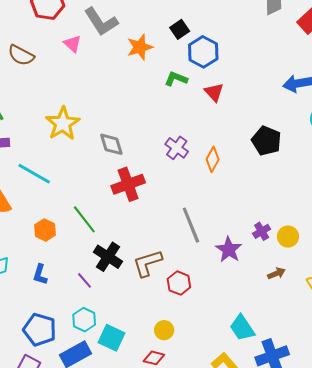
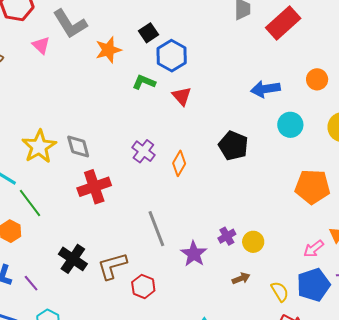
yellow star: (63, 124) -> (39, 146), moved
green line: (84, 219) -> (30, 203), moved
purple line: (85, 280) -> (31, 283), moved

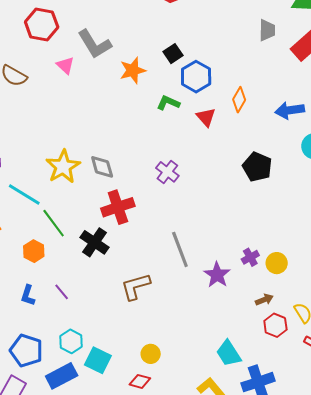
orange diamond: (179, 163) -> (239, 100), moved
black cross: (73, 259) -> (94, 242), moved
purple line: (31, 283) -> (62, 292), moved
red hexagon: (143, 286) -> (275, 325), moved

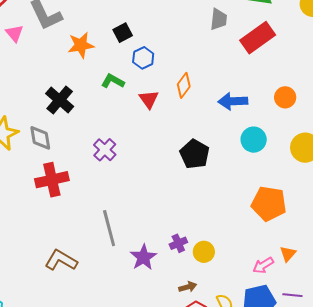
blue hexagon: (196, 77) -> (143, 58), size x0.7
black cross: (94, 242) -> (60, 100), moved
brown L-shape: (136, 286) -> (61, 260), turned 40

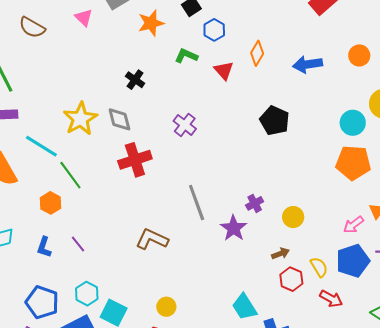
black cross: (60, 100) -> (135, 80), size x0.7
cyan circle: (254, 140) -> (353, 123), moved
purple cross: (178, 243) -> (255, 203), moved

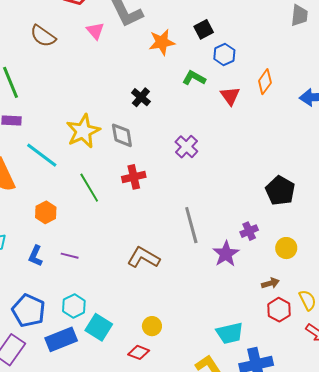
black pentagon: (275, 121) -> (280, 191), moved
red cross: (135, 160) -> (134, 177), size x0.7
green line: (70, 175) -> (89, 188), moved
purple line: (78, 244) -> (70, 256), turned -42
cyan trapezoid: (244, 307) -> (230, 333), turned -76

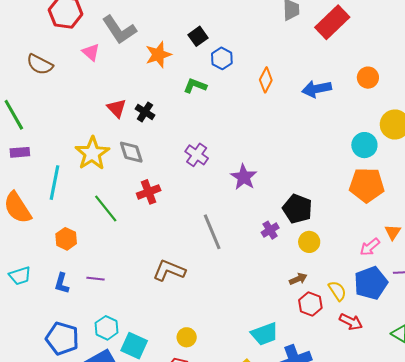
red triangle: (230, 96) -> (117, 108), moved
cyan line: (42, 155) -> (54, 183), turned 72
black pentagon: (280, 191) -> (297, 209), moved
purple star: (226, 254) -> (244, 177), moved

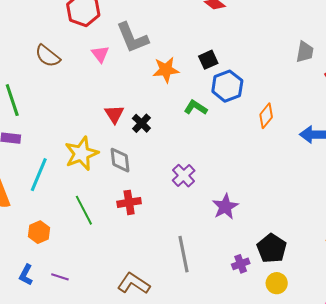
blue hexagon: (222, 58) -> (227, 86), size x1.4

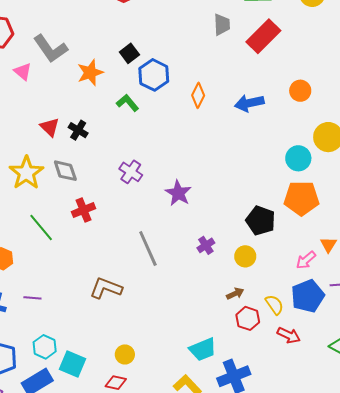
green L-shape: (196, 108) -> (128, 103), turned 30
black pentagon: (272, 248) -> (261, 221), moved

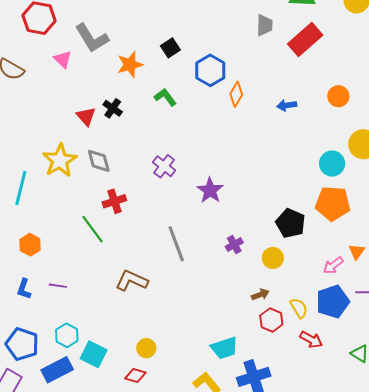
blue hexagon: (154, 75) -> (210, 70), moved
blue arrow: (249, 103) -> (287, 105), size x0.7
black cross: (78, 130) -> (113, 108), moved
green line: (41, 228) -> (93, 229), moved

